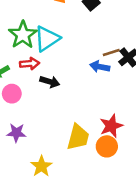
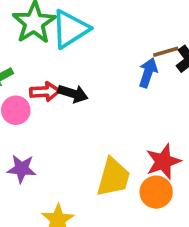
red arrow: (30, 64) -> (45, 92), moved
blue arrow: (100, 67) -> (148, 73), turned 96

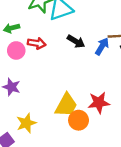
black arrow: (73, 94) -> (76, 41), moved
orange circle: (156, 192) -> (79, 120), moved

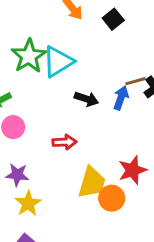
red arrow: (37, 43) -> (65, 142), moved
yellow star: (26, 123) -> (28, 203), moved

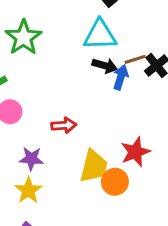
cyan triangle: (58, 62) -> (100, 35), moved, turned 32
black arrow: (86, 99) -> (105, 66), moved
purple star: (17, 175) -> (31, 159), moved

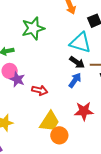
blue arrow: (121, 77) -> (75, 80), moved
red star: (135, 152) -> (84, 111), moved
purple star: (31, 159) -> (17, 79), moved

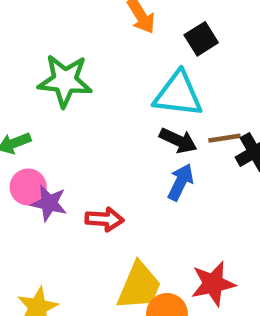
green star: (33, 28) -> (65, 81), turned 30
red star: (84, 111) -> (213, 284), moved

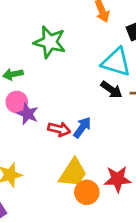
blue arrow: (181, 182) -> (82, 127), moved

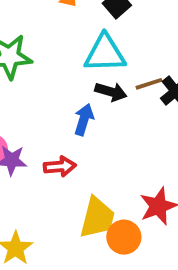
blue arrow: (82, 127) -> (84, 120), moved

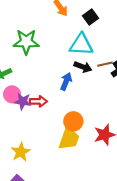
red arrow: (60, 167) -> (38, 101), moved
orange circle: (124, 237) -> (73, 121), moved

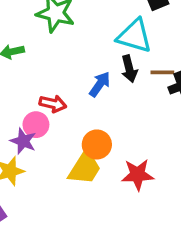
black arrow: (83, 67) -> (129, 69), turned 42
pink circle: (12, 94) -> (36, 125), moved
purple star: (23, 101) -> (23, 141), moved

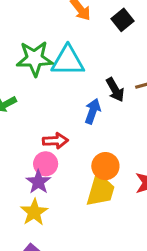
cyan triangle: (134, 36) -> (68, 61), moved
purple star: (23, 141) -> (38, 182), turned 30

